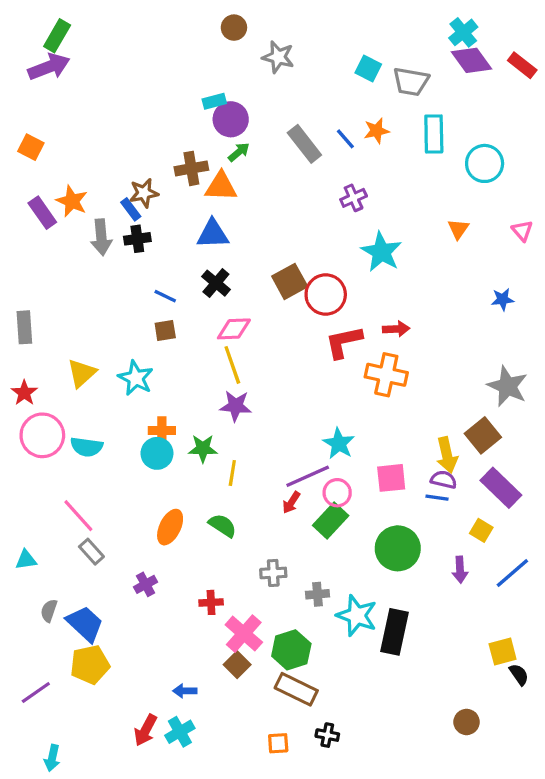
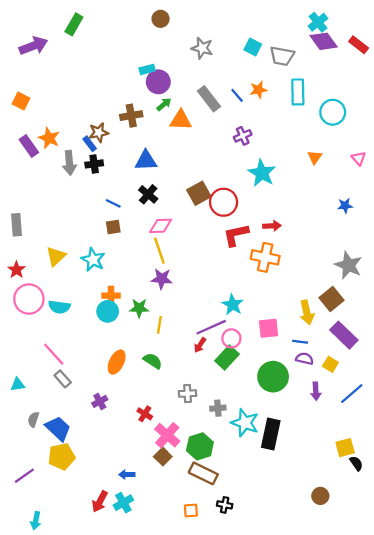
green rectangle: (57, 36) -> (74, 24), moved
gray star: (278, 57) -> (202, 48), moved
orange triangle: (221, 186) -> (181, 120), moved
purple semicircle: (444, 480) -> (305, 359), moved
red cross: (211, 602) -> (145, 414), turned 35

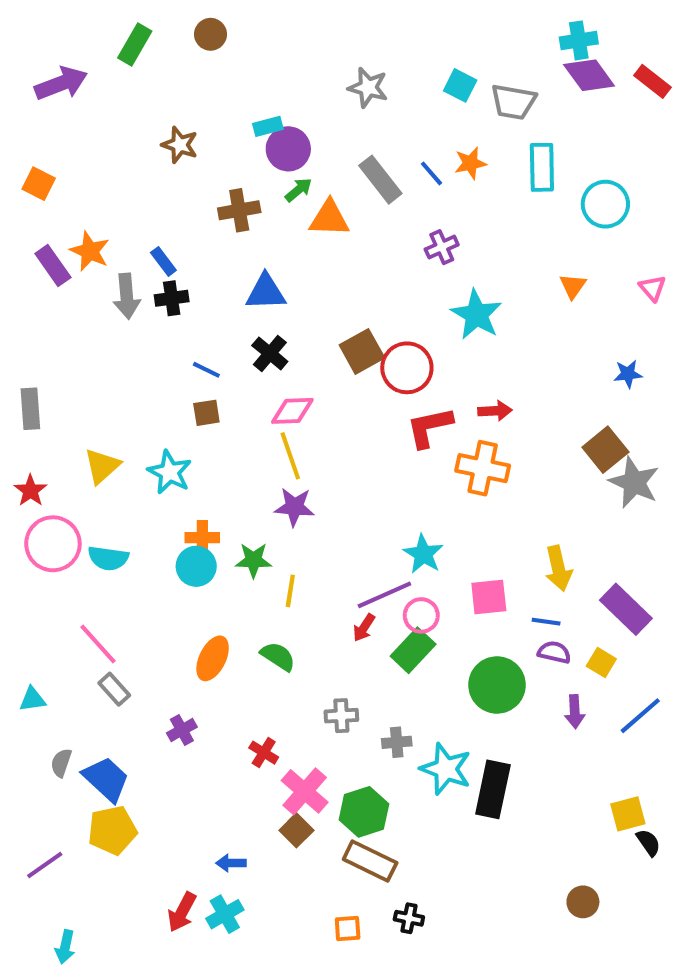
brown circle: (161, 19) -> (211, 34), moved
cyan cross: (318, 22) -> (579, 40), turned 30
brown star: (99, 132) -> (180, 145), moved, turned 30
brown square: (332, 299) -> (605, 450), moved

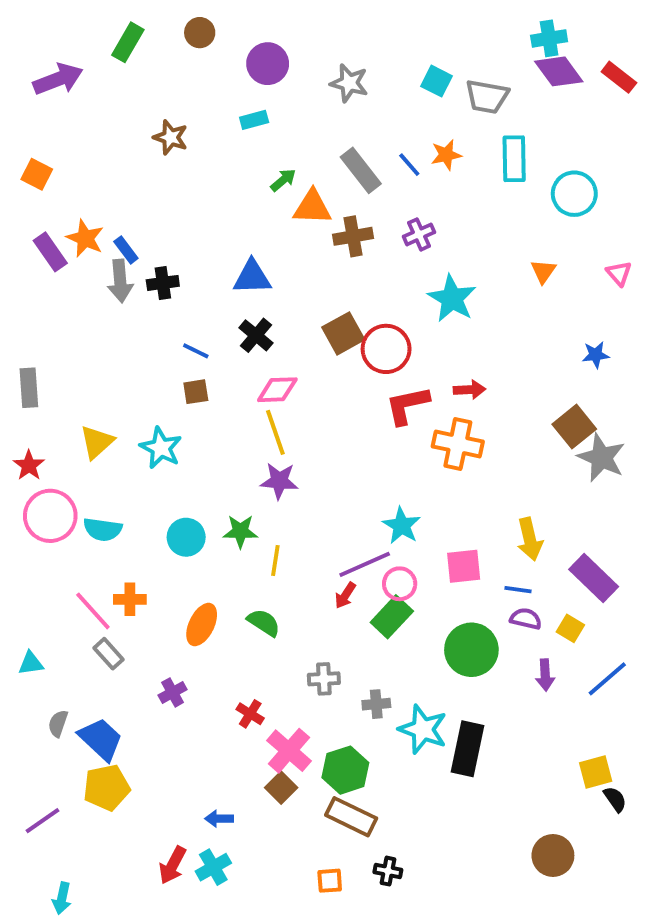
purple circle: (288, 149) -> (268, 64), moved
brown cross: (239, 210) -> (353, 236), moved
blue rectangle: (163, 261) -> (126, 250), moved
orange cross: (202, 538) -> (130, 599), moved
brown circle: (583, 902) -> (553, 855), size x1.4

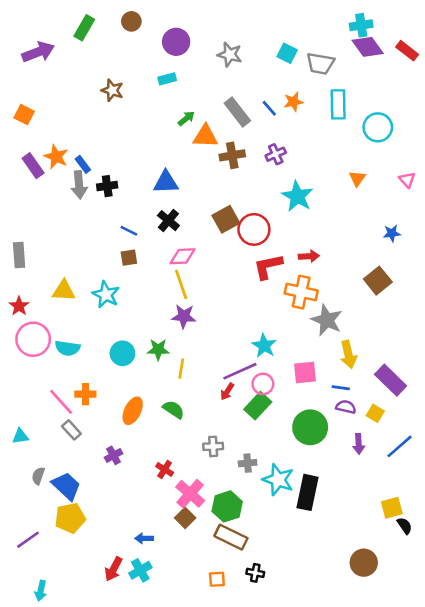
yellow triangle: (97, 442) -> (64, 291), turned 45
gray star: (601, 458) -> (327, 320), moved

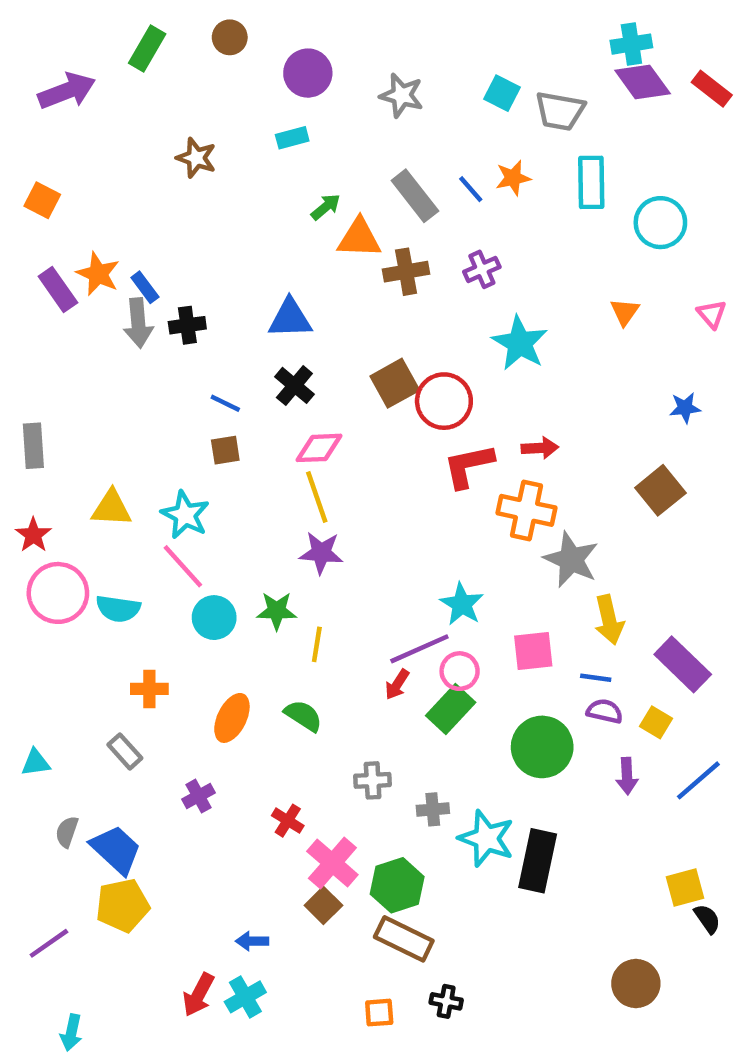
pink line: (61, 402) -> (183, 566), moved

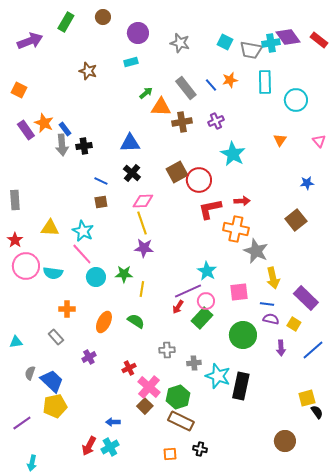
cyan cross: (631, 44) -> (271, 43), moved
red cross: (288, 821) -> (129, 368), turned 32

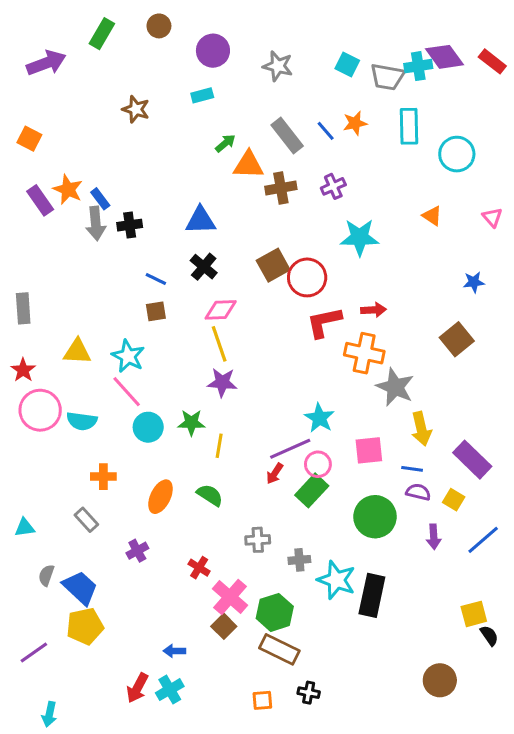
orange triangle: (280, 140) -> (432, 216), turned -32
cyan star: (233, 154) -> (360, 237), turned -30
red cross: (129, 368) -> (199, 568), turned -32

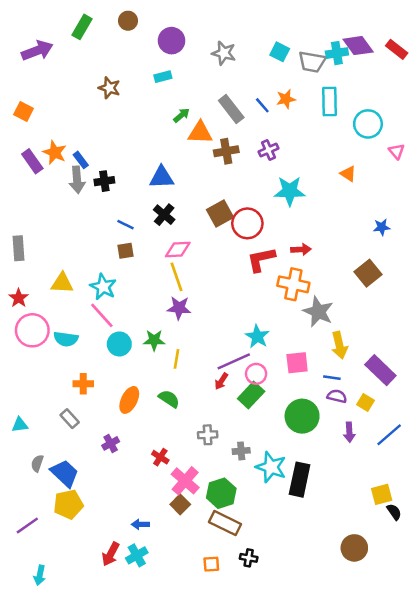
pink triangle: (492, 217) -> (397, 151), moved

